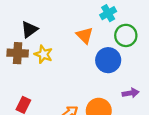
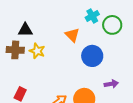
black triangle: (29, 30) -> (25, 30), turned 35
green circle: (126, 35) -> (112, 25), moved

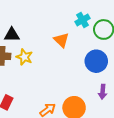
blue circle: (92, 56) -> (96, 61), moved
purple arrow: (111, 84) -> (103, 92), turned 104

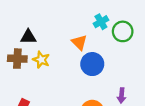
blue circle: (96, 61) -> (92, 64), moved

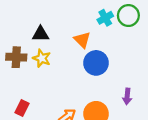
green circle: (123, 31) -> (128, 16), moved
black triangle: (28, 37) -> (41, 34), moved

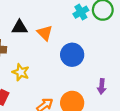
orange triangle: (82, 40) -> (45, 33), moved
yellow star: (42, 58) -> (21, 72), moved

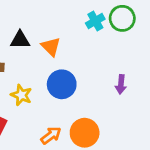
blue circle: (72, 55) -> (62, 84), moved
purple arrow: (102, 86) -> (121, 84), moved

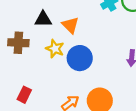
yellow star: (21, 95) -> (55, 49), moved

